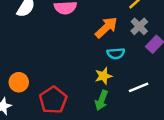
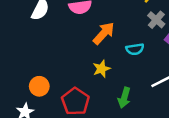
orange arrow: (106, 27) -> (104, 33), moved
yellow star: (103, 76) -> (102, 69), moved

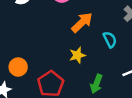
cyan semicircle: (135, 49) -> (110, 40), turned -112

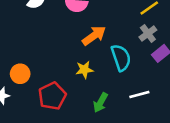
cyan semicircle: (110, 40) -> (121, 58), size x1.5

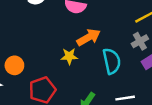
yellow star: (84, 70) -> (69, 56), moved

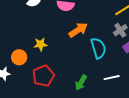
yellow star: (69, 56) -> (41, 44), moved

